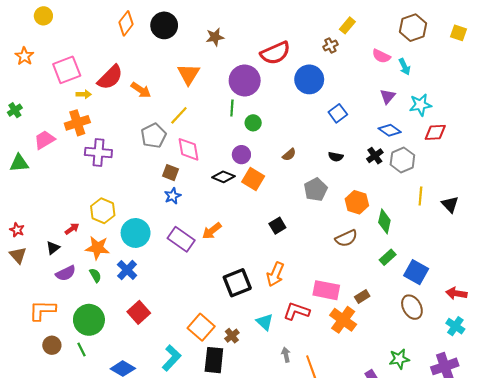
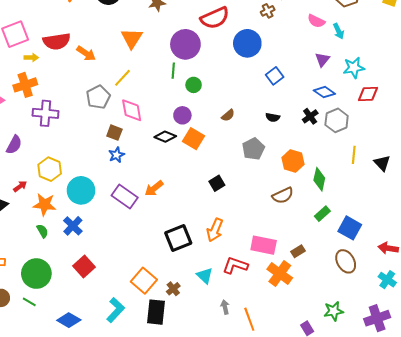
red semicircle: (110, 77) -> (57, 41), turned 36
purple semicircle: (66, 273) -> (14, 145), moved, turned -36
green line: (82, 349) -> (29, 302), turned -32

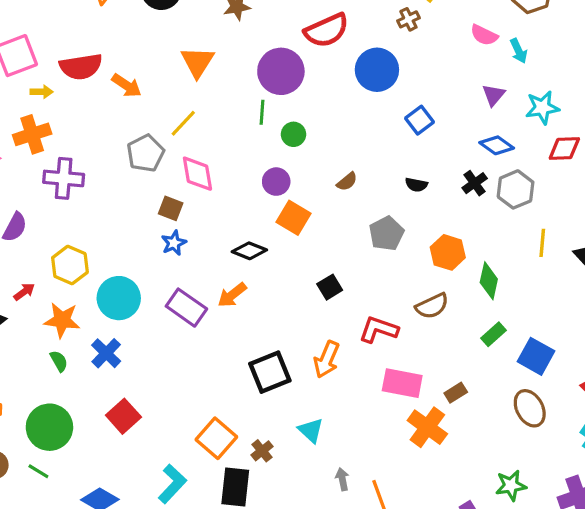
black diamond: (165, 137) -> (249, 251), moved
red L-shape: (235, 265) -> (379, 330), moved

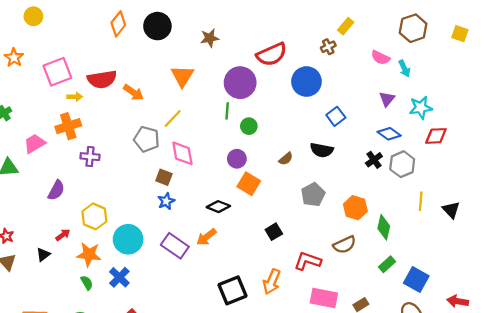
gray pentagon: (145, 153) -> (147, 139), turned -30
purple cross: (64, 178) -> (90, 157), size x0.7
black semicircle: (416, 185) -> (322, 150), moved, size x1.5

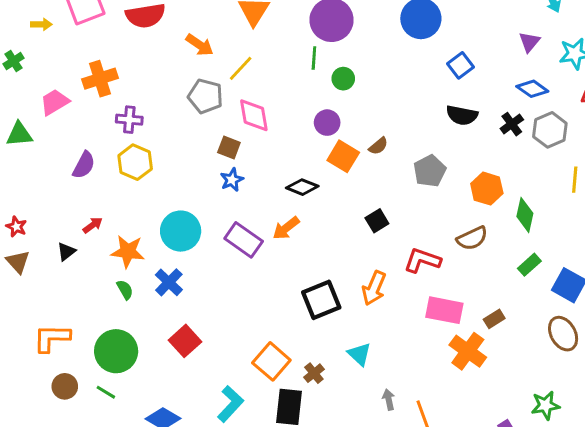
orange arrow: (134, 92) -> (200, 45), moved
yellow arrow: (75, 97) -> (41, 24), moved
black semicircle: (322, 150) -> (462, 115), moved
brown semicircle: (286, 159) -> (378, 146), moved
yellow hexagon: (94, 216) -> (135, 162), moved

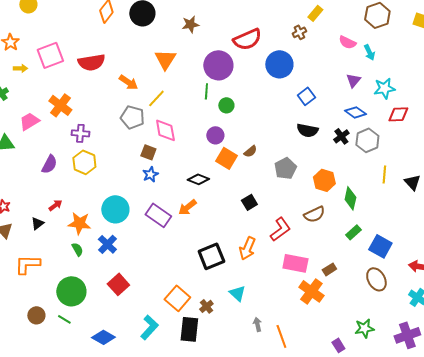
orange cross: (100, 79) -> (60, 105), turned -35
red L-shape: (422, 260) -> (280, 229), turned 125
orange L-shape: (52, 338) -> (27, 264), moved

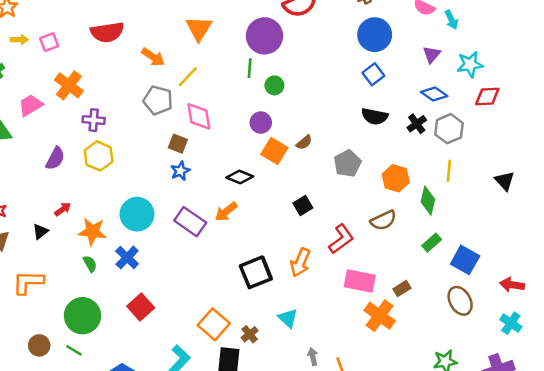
pink square: (50, 55) -> (49, 42), moved, size x0.6
blue circle: (279, 64) -> (375, 35), moved
yellow line: (384, 174) -> (449, 171), moved

